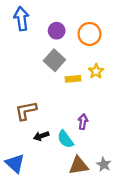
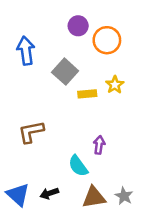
blue arrow: (22, 19) -> (26, 51), moved
purple circle: (57, 31) -> (78, 26), moved
black arrow: (41, 136) -> (49, 193), moved

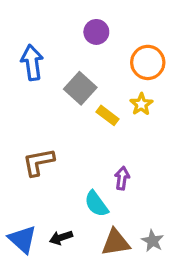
orange circle: (107, 40) -> (148, 62), moved
yellow rectangle: (87, 94) -> (108, 115), turned 42

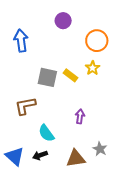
gray square: (80, 88) -> (47, 77), moved, turned -30
cyan semicircle: (96, 204) -> (46, 133), moved
gray star: (153, 241) -> (100, 149), moved

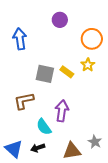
purple arrow: (80, 116) -> (62, 111), moved, size x1.5

